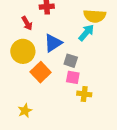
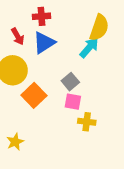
yellow semicircle: (95, 16) -> (99, 28), turned -75
blue triangle: (53, 43) -> (44, 43), moved
gray square: (71, 61) -> (70, 82), turned 32

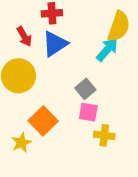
orange square: (34, 95) -> (43, 121), moved
yellow star: (15, 142) -> (21, 143), moved

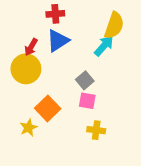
red arrow: (24, 37) -> (31, 47), moved, turned 60
yellow cross: (104, 135) -> (96, 130), moved

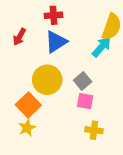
red arrow: (31, 47) -> (19, 37), moved
yellow circle: (26, 69) -> (47, 80), moved
orange square: (48, 108) -> (28, 105), moved

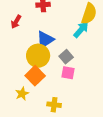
blue triangle: (56, 42) -> (45, 40), moved
orange square: (28, 105) -> (35, 76), moved
yellow cross: (94, 130) -> (54, 105), moved

